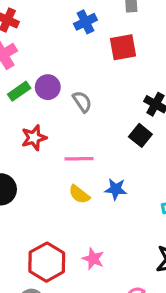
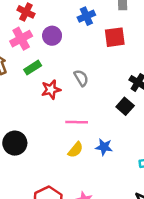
purple circle: (48, 87) -> (52, 36), moved
red star: (34, 138) -> (51, 90), moved
yellow semicircle: (79, 194) -> (76, 150), turned -91

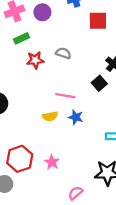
gray semicircle: (81, 78) -> (63, 53), turned -48
pink line: (77, 122) -> (65, 96), moved
yellow semicircle: (76, 150) -> (50, 116), turned 32

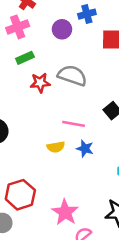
purple circle: (42, 12) -> (62, 29), moved
gray semicircle: (63, 53) -> (72, 76), size x1.6
pink star: (52, 162) -> (65, 212), moved, size x1.5

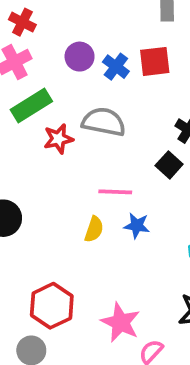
blue cross: (87, 14) -> (116, 67), moved, turned -30
green rectangle: (25, 58) -> (31, 105), size x1.5
yellow semicircle: (56, 147) -> (94, 229), turned -54

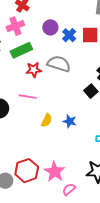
pink line: (115, 192) -> (28, 97), moved
red hexagon: (52, 306) -> (27, 171), moved

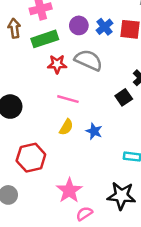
purple circle: (50, 27) -> (79, 25), moved
pink line: (28, 97) -> (68, 99), moved
red hexagon: (27, 171) -> (31, 158), moved

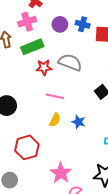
purple circle: (79, 25) -> (60, 24), moved
blue cross: (105, 27) -> (83, 24), moved, turned -32

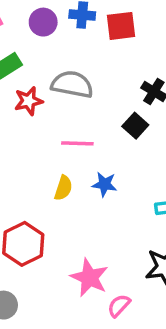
pink line: (55, 96) -> (77, 143), moved

